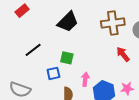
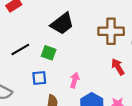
green square: (67, 58) -> (49, 53), moved
pink arrow: (85, 79) -> (75, 80), moved

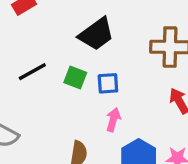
blue square: (39, 78) -> (108, 83), moved

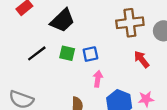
black trapezoid: (96, 34) -> (62, 21), moved

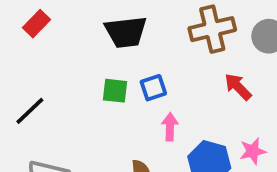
black trapezoid: (62, 21) -> (126, 32), moved, turned 44
black line: (37, 53) -> (30, 111), moved

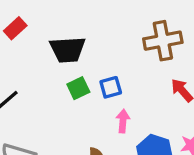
black trapezoid: (126, 32) -> (68, 50), moved
green square: (115, 91) -> (78, 88), turned -35

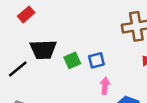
black trapezoid: (68, 50) -> (43, 50), moved

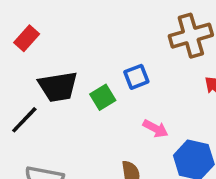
blue square: (96, 60) -> (136, 77), moved
pink arrow: (105, 86) -> (156, 129), turned 119

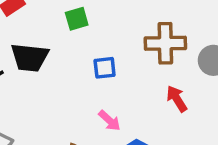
green square: (103, 97) -> (77, 19), moved

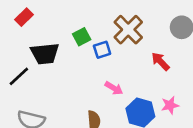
green square: (77, 19) -> (82, 37), moved
brown cross: (165, 43) -> (128, 30), moved, turned -32

